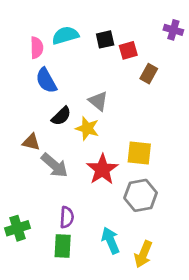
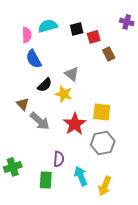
brown rectangle: (149, 74) -> (109, 54), turned -56
brown triangle: (31, 142) -> (23, 104), turned 32
purple semicircle: (67, 217) -> (59, 159), moved

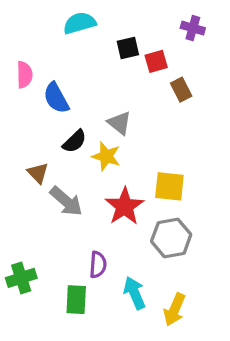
purple cross: (127, 22) -> (193, 28), moved
cyan semicircle: (48, 26) -> (80, 23), moved
pink semicircle: (27, 35) -> (25, 75), moved

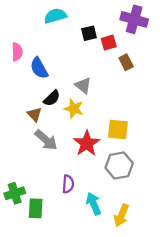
purple cross: (193, 28) -> (134, 19), size x1.6
brown triangle: (38, 173) -> (34, 114), moved
green rectangle: (76, 300) -> (36, 208), moved

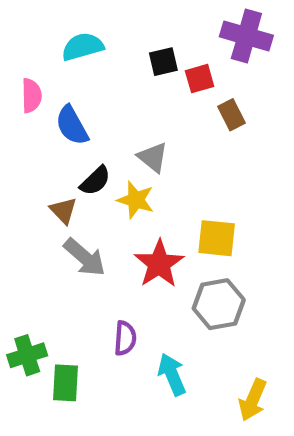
cyan semicircle: (55, 16) -> (83, 47), moved
yellow arrow: (121, 215) -> (253, 400), moved

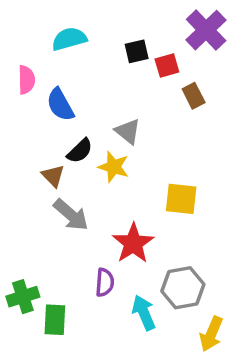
purple cross: (246, 36) -> (206, 30), turned 30
red star: (159, 264) -> (133, 243), moved
gray hexagon: (219, 304) -> (183, 288), moved

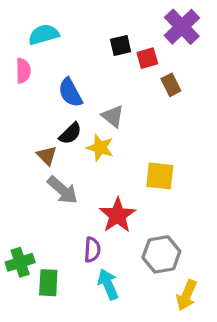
cyan semicircle: (69, 39) -> (44, 35), moved
blue semicircle: (60, 105) -> (70, 93), moved
cyan arrow: (144, 313) -> (108, 284), moved

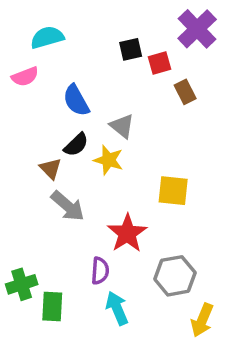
pink semicircle: (23, 71) -> (25, 77), turned 70

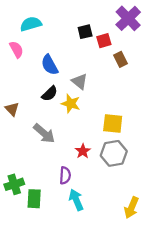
pink semicircle: (25, 77) -> (16, 49), turned -98
brown triangle: (51, 169) -> (12, 109), moved
red star: (127, 233) -> (83, 151), size x0.6
gray hexagon: (175, 276) -> (114, 153), moved

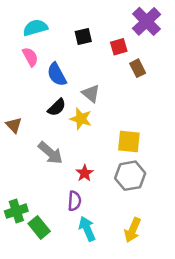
black square: (85, 32) -> (83, 37), moved
pink semicircle: (16, 49) -> (30, 57), moved
red star: (83, 151) -> (85, 173), moved
green rectangle: (34, 199) -> (39, 227), turned -42
yellow arrow: (131, 208) -> (133, 230), moved

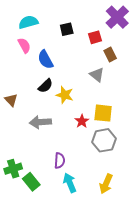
gray triangle: (91, 93) -> (97, 75), moved
gray arrow: (50, 153) -> (40, 122), turned 135
red star: (85, 173) -> (82, 121), moved

